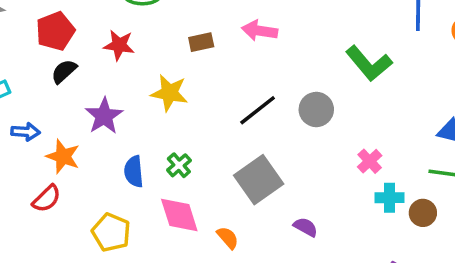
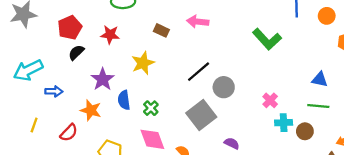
brown rectangle: (201, 42) -> (161, 30), turned 40
yellow star: (169, 93) -> (143, 63), turned -30
gray circle: (316, 109) -> (224, 87), moved
orange star: (63, 156) -> (91, 110), moved
blue semicircle: (134, 171) -> (124, 100), moved

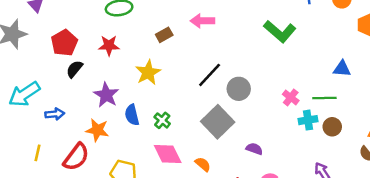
brown rectangle: (161, 30) -> (164, 35), turned -48
green line: (318, 106) -> (324, 98), moved
red semicircle: (69, 133) -> (76, 157), size x1.4

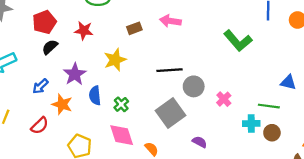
black line: (210, 75) -> (169, 70), turned 35
pink cross: (291, 97) -> (224, 99), moved
blue arrow: (55, 114) -> (40, 86), moved, turned 133
red semicircle: (76, 157) -> (40, 126), size x0.7

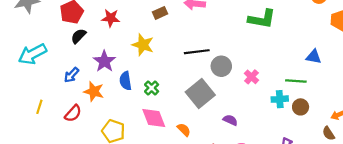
green L-shape: (238, 41) -> (262, 19), turned -36
yellow star: (115, 60) -> (143, 45), turned -30

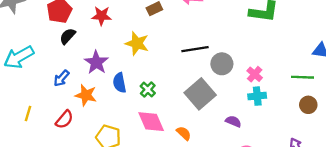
cyan cross: (280, 99) -> (257, 96), moved

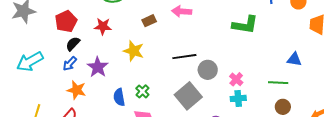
blue arrow: (61, 78) -> (70, 64), moved
blue semicircle: (119, 83) -> (119, 97), moved
orange star: (86, 95) -> (76, 90), moved

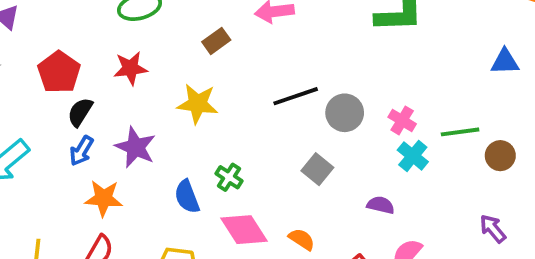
green line: (278, 83) -> (460, 132), moved
gray square: (188, 96) -> (317, 169), size x0.6
cyan cross: (238, 98) -> (413, 156), turned -35

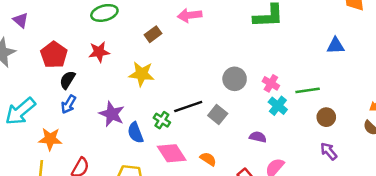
black line: (296, 96) -> (188, 107), moved
purple star: (135, 147) -> (112, 114), moved
brown circle: (500, 156) -> (326, 117), moved
orange star: (104, 198) -> (50, 139), moved

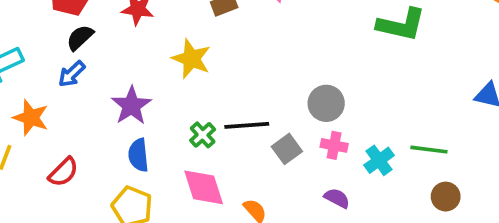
pink cross: (271, 83) -> (334, 145), moved, turned -35
blue semicircle: (135, 133) -> (138, 155), moved

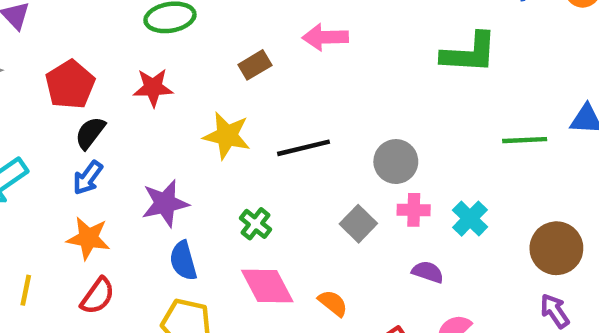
purple star: (131, 106) -> (165, 203), turned 30
orange star: (31, 118) -> (88, 238), moved
black line: (247, 125) -> (303, 148), moved
green line: (429, 150) -> (525, 140), moved
brown circle: (446, 197) -> (556, 248), size x1.5

